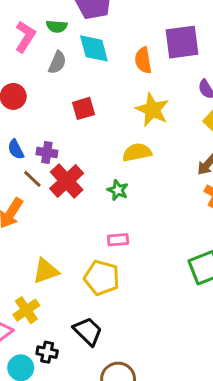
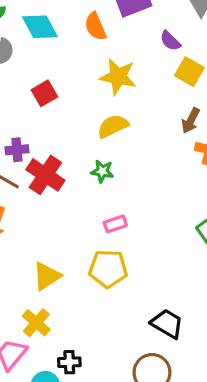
black trapezoid: (88, 331) -> (167, 324), moved

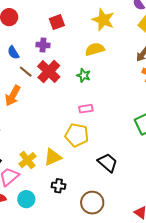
purple cross: (17, 150) -> (43, 45), moved
yellow triangle: (47, 276) -> (53, 157), moved
black trapezoid: (167, 324) -> (108, 163), moved
black cross: (69, 362) -> (58, 186), moved

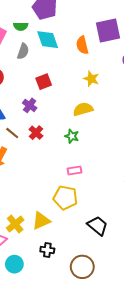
yellow star: (103, 20) -> (91, 79), size x0.7
purple cross: (43, 45) -> (30, 105), turned 32
red cross: (49, 72) -> (36, 133), size x0.6

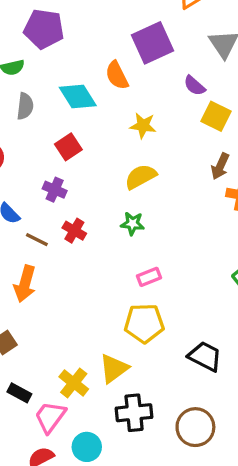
cyan diamond: (48, 40) -> (78, 96), moved
black cross: (47, 250) -> (134, 413), size x1.5

